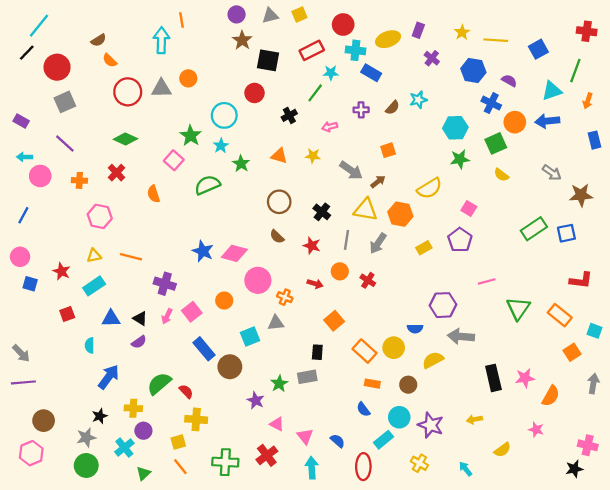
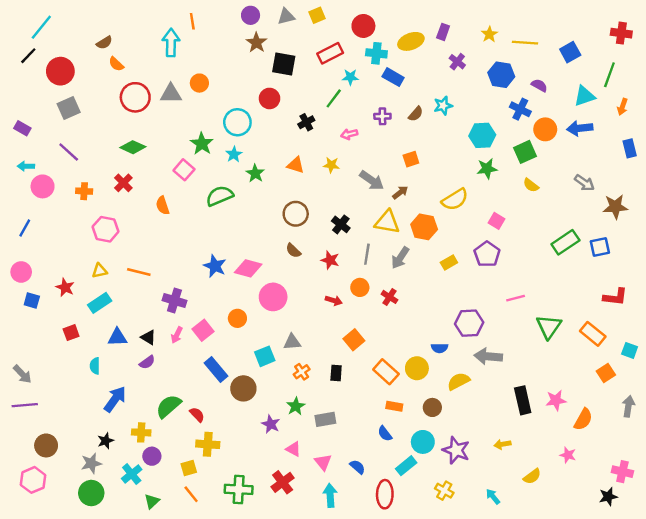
orange cross: (285, 297) -> (302, 372), moved, turned 32
gray rectangle: (307, 377) -> (325, 419), moved

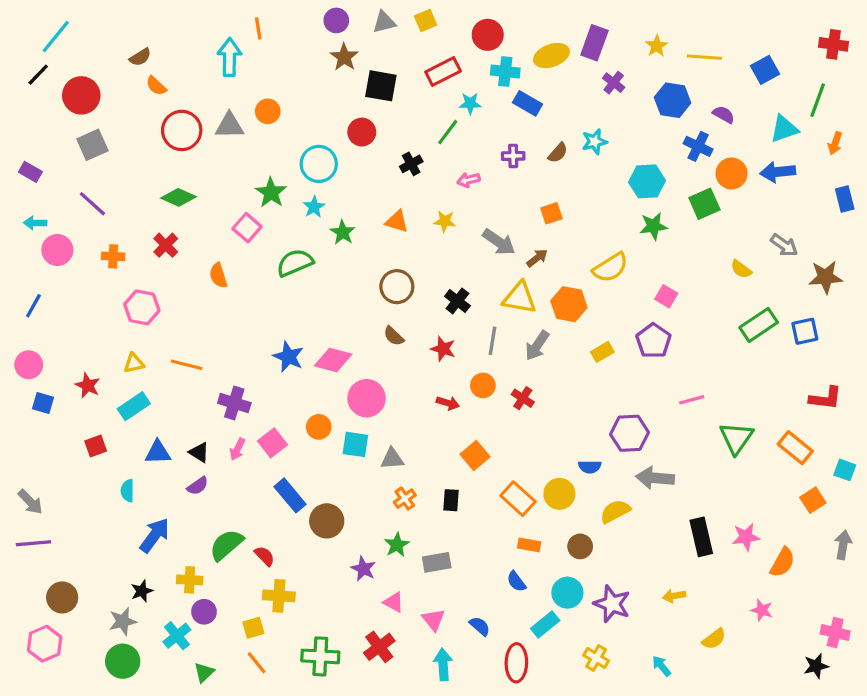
purple rectangle: (443, 32) -> (594, 43), size x1.5
yellow semicircle: (531, 185) -> (741, 269), moved
cyan square: (265, 356) -> (355, 444), moved, turned 30

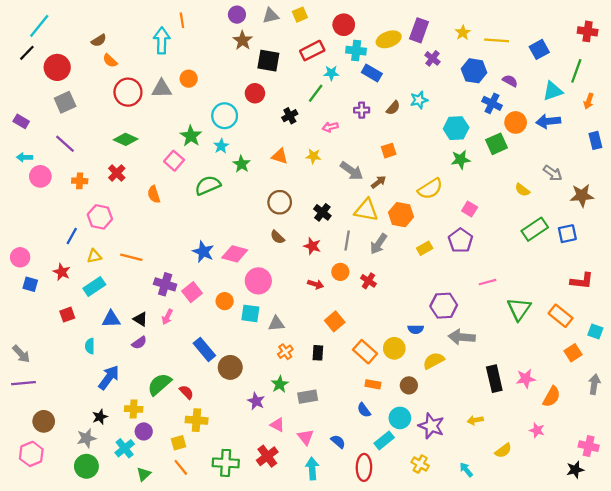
blue line: (33, 306) -> (72, 236), moved
pink square: (273, 443) -> (192, 292), moved

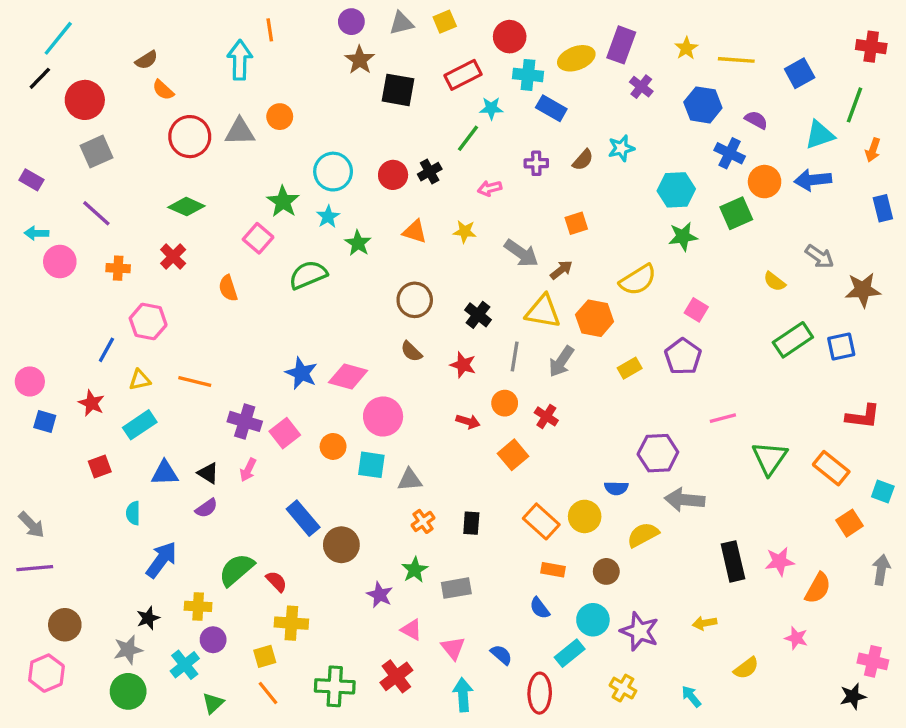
red circle: (255, 93) -> (393, 175), moved
orange square: (335, 321) -> (513, 455), moved

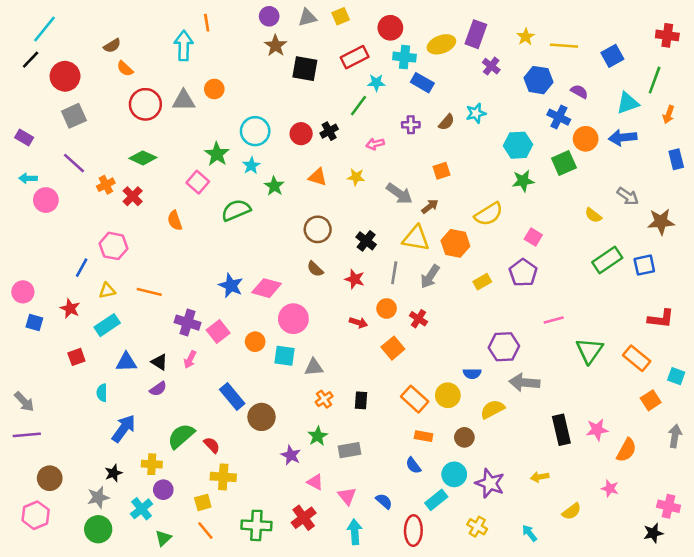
orange cross: (118, 268) -> (106, 185), moved, turned -30

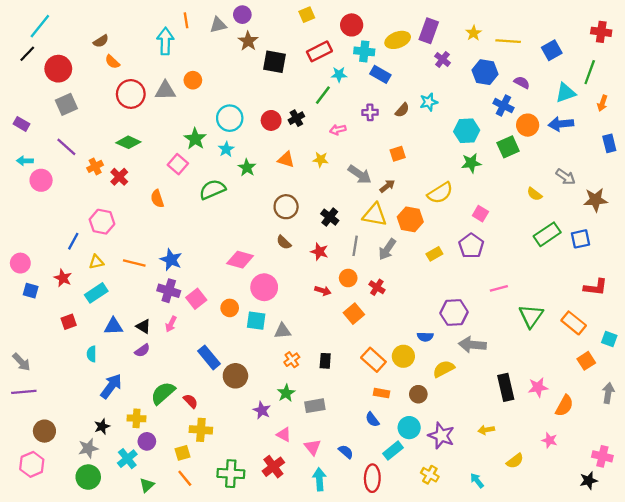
gray triangle: (307, 18) -> (218, 25), moved
blue star: (231, 286) -> (171, 260), moved

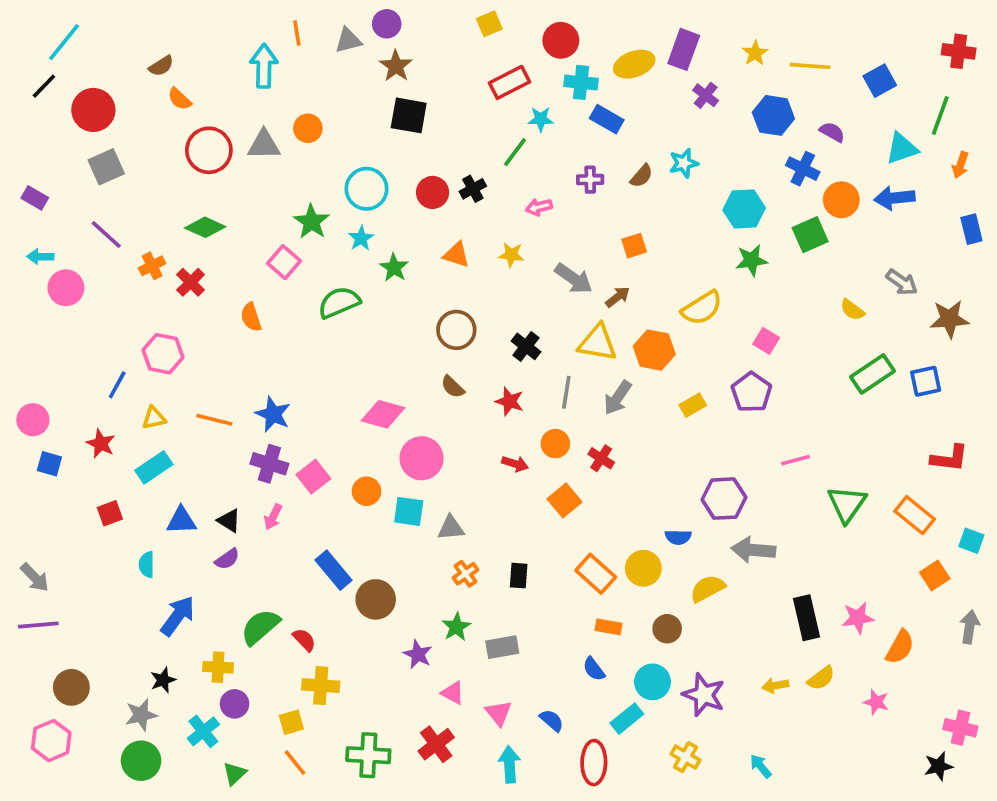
black square: (275, 62) -> (409, 115), moved
yellow semicircle: (515, 461) -> (821, 678), moved

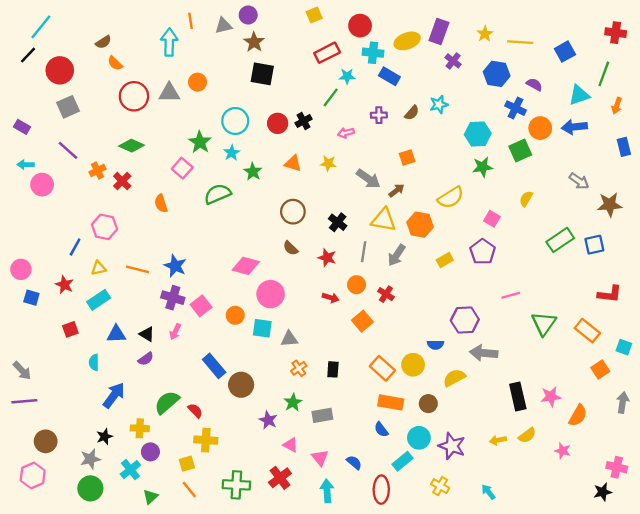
yellow semicircle: (852, 310) -> (526, 199), moved, turned 84
orange rectangle: (608, 627) -> (391, 402), size x1.5

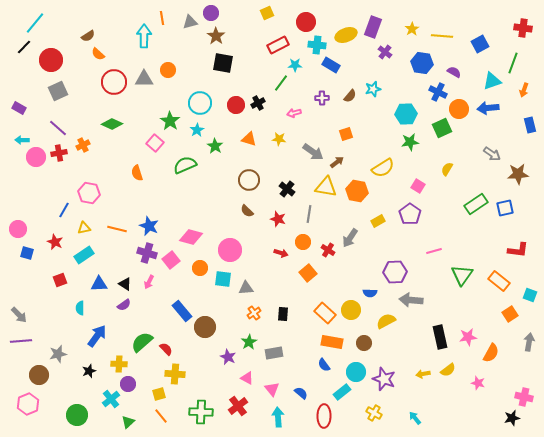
red cross: (122, 181) -> (59, 153), moved, turned 35
gray arrow: (397, 255) -> (350, 238), moved
pink diamond: (246, 266) -> (191, 237), moved
gray star: (90, 459) -> (58, 354), moved

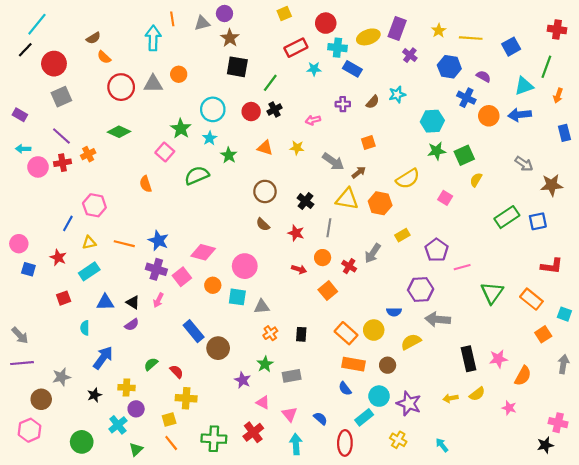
green line: (281, 83) -> (270, 83), moved
green square: (442, 128) -> (464, 155), moved
purple pentagon: (410, 214) -> (437, 250), moved
green semicircle: (142, 342) -> (151, 364), size x0.6

